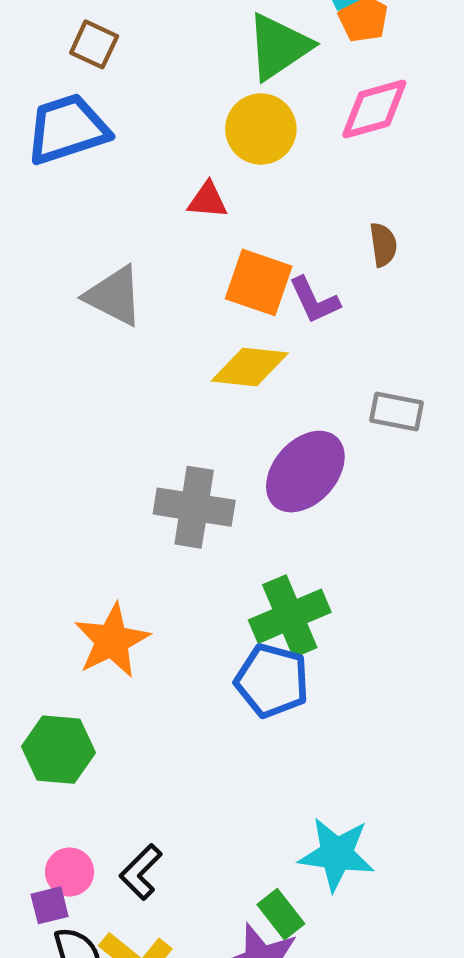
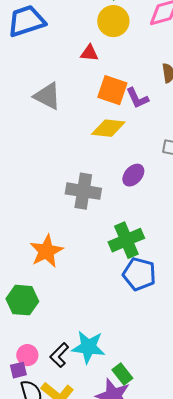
purple ellipse: (305, 472) -> (133, 175), size x0.6
blue pentagon: (272, 681) -> (139, 274), moved
cyan star: (337, 854) -> (88, 347), moved

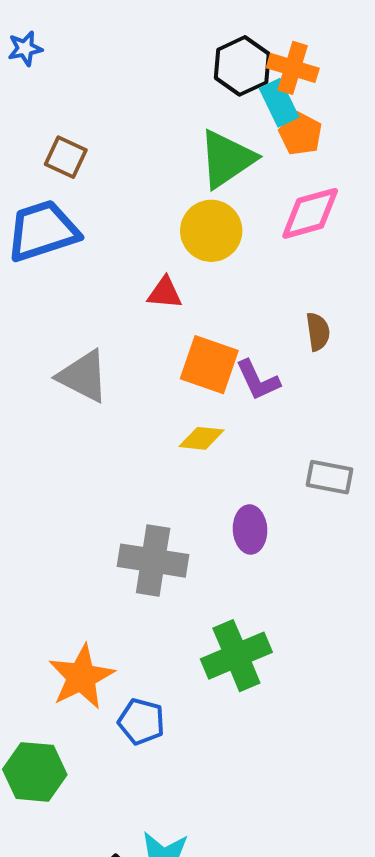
yellow diamond: (108, 128) -> (202, 438), size x0.7
purple ellipse: (133, 175) -> (250, 529), turned -45
blue pentagon: (139, 274) -> (141, 722), moved, size x0.7

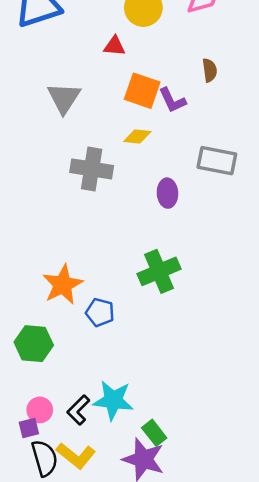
gray triangle: (83, 376) -> (64, 98), turned 36
gray rectangle: (330, 477) -> (217, 161), size x1.4
gray cross: (153, 561) -> (92, 169), moved

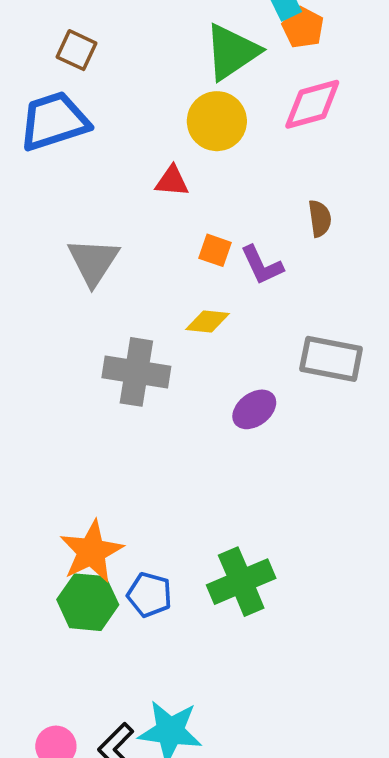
orange square: (142, 91) -> (215, 250), size x0.6
purple ellipse: (167, 193) -> (254, 409), turned 56
green cross: (159, 271) -> (241, 582), moved
green hexagon: (34, 344) -> (88, 602), moved

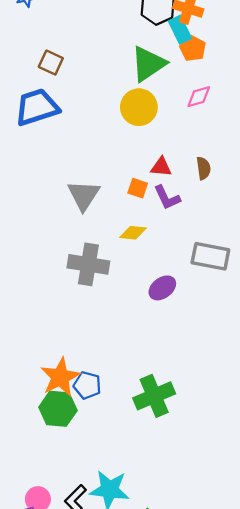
pink diamond: (312, 104) -> (199, 97), size x0.7
red triangle: (172, 181) -> (161, 167), moved
gray triangle: (93, 262) -> (84, 195), moved
blue pentagon: (149, 595) -> (87, 385), moved

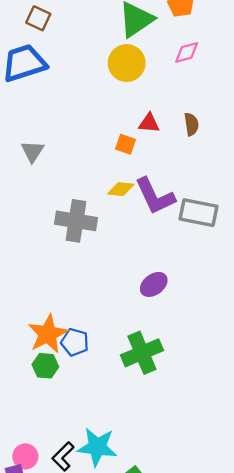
gray triangle: (84, 195) -> (32, 151), moved, size x0.7
purple L-shape: (167, 198) -> (155, 196), moved, size x1.5
purple ellipse: (162, 288) -> (154, 284), moved
green hexagon: (58, 409) -> (45, 366), size x0.7

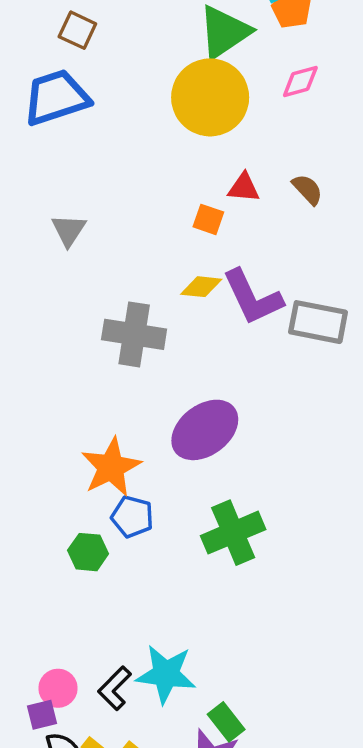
yellow circle: (127, 63) -> (210, 97), size x1.4
brown semicircle: (191, 124) -> (307, 189), turned -35
purple ellipse: (154, 284) -> (205, 430), moved, size x1.6
orange star: (48, 334) -> (111, 467), moved

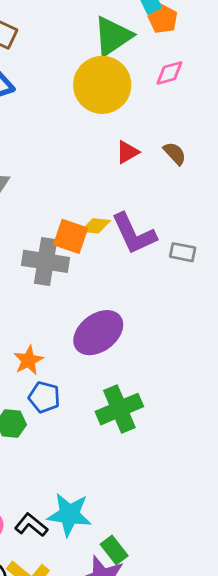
red triangle: (244, 188) -> (127, 152), turned -35
orange square: (208, 219) -> (71, 236), moved, size x1.5
gray rectangle: (318, 322) -> (183, 252), size x0.6
orange star: (111, 467) -> (28, 360), size x0.7
black L-shape: (115, 688) -> (31, 525), turned 84

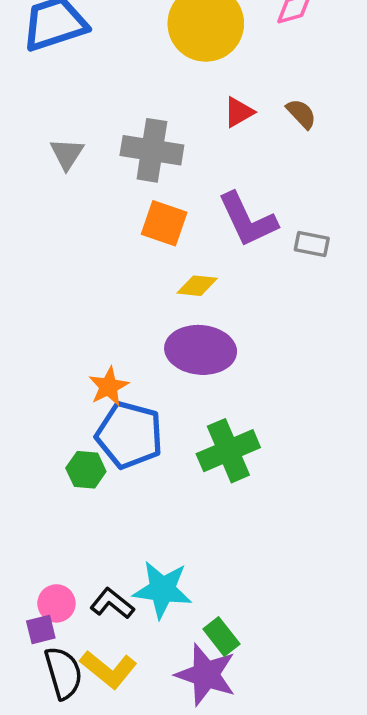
yellow diamond: (96, 226) -> (197, 286), moved
gray cross: (46, 261) -> (152, 150), moved
purple ellipse: (98, 333) -> (201, 350), turned 42
blue pentagon: (44, 397) -> (129, 435), size x1.6

